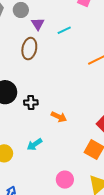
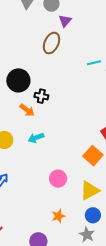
cyan line: (64, 30) -> (94, 63), moved
orange arrow: (59, 117) -> (27, 110), moved

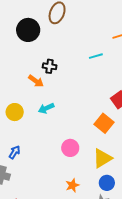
cyan line: (94, 63) -> (96, 56), moved
black circle: (18, 80) -> (28, 30), moved

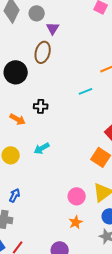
orange arrow: (36, 81) -> (18, 119), moved
pink circle: (70, 148) -> (77, 196), moved

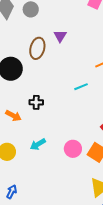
purple triangle: (53, 28) -> (60, 36), moved
pink circle: (77, 196) -> (73, 149), moved

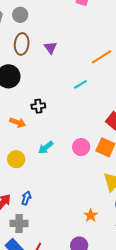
purple triangle: (60, 36) -> (51, 48), moved
brown ellipse: (37, 48) -> (22, 44), moved

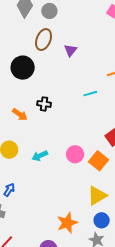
cyan arrow: (46, 147) -> (40, 156), moved
orange star: (91, 215) -> (67, 223), size x1.5

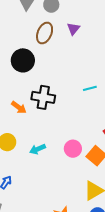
purple triangle: (71, 50) -> (73, 29), moved
black cross: (44, 104) -> (43, 97), size x1.6

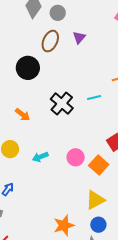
black cross: (43, 97) -> (62, 104), moved, turned 30

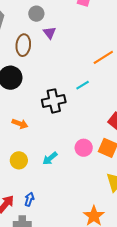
gray circle: (58, 13) -> (36, 14), moved
black cross: (62, 104) -> (54, 101), turned -35

